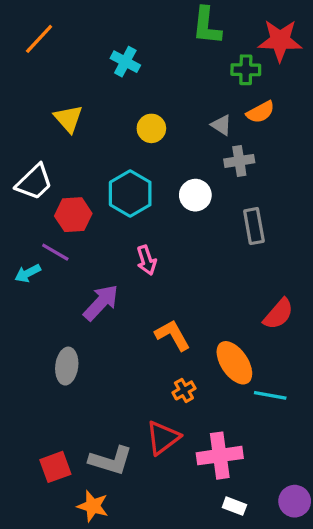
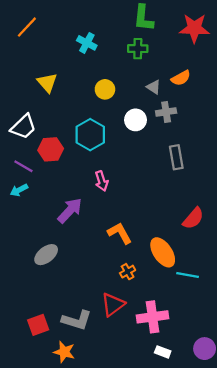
green cross: (246, 70) -> (138, 49), moved
white circle: (195, 195) -> (136, 120), moved
purple line: (55, 252) -> (23, 166), moved
gray ellipse: (67, 366) -> (46, 255), turned 45

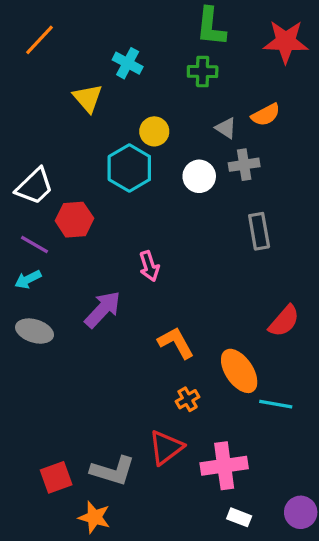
yellow triangle: (47, 83) -> (88, 98), moved
cyan hexagon: (90, 135) -> (129, 168), moved
gray ellipse: (46, 255) -> (35, 331), moved, turned 55

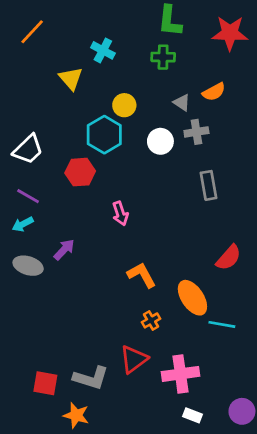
red hexagon: (74, 220) -> (80, 172), moved
purple arrow: (103, 309) -> (64, 250), moved, size x0.7
red square: (56, 477) -> (45, 383), turned 30

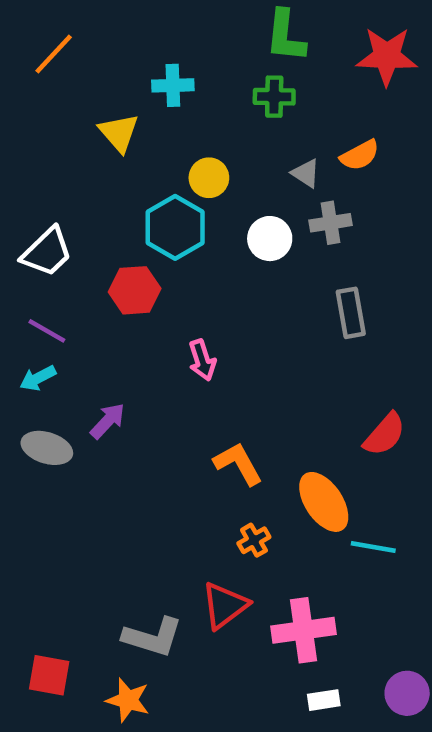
cyan cross: (103, 50) -> (173, 85), turned -30
red square: (45, 383) -> (49, 675), moved
white rectangle: (192, 415) -> (324, 700), turned -30

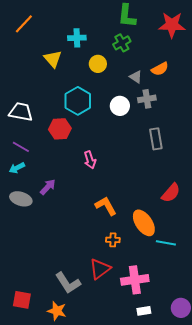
green cross: (274, 97) -> (122, 43), turned -30
yellow circle: (209, 178) -> (98, 64), moved
white trapezoid: (47, 252) -> (21, 112), turned -125
orange cross: (254, 540) -> (113, 240), turned 32
gray L-shape: (153, 637) -> (68, 283), turned 40

